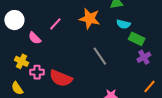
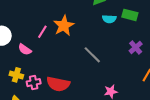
orange star: (90, 19) -> (64, 26), moved, turned -30
green rectangle: (137, 39) -> (130, 15), moved

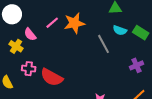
gray line: (92, 55) -> (103, 44), moved
yellow cross: (16, 75) -> (16, 46), moved

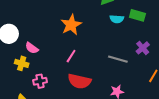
pink line: (52, 23) -> (71, 56), moved
gray line: (103, 44) -> (118, 59), moved, turned -30
red semicircle: (52, 77) -> (79, 81), moved

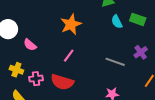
cyan semicircle: (117, 19) -> (117, 22), turned 56
yellow cross: (22, 63) -> (16, 70), moved
red semicircle: (79, 81) -> (62, 82), moved

